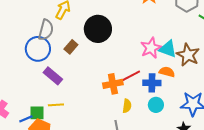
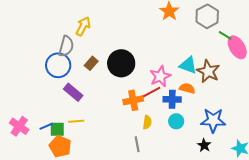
black circle: (98, 29) -> (121, 63), moved
pink star: (151, 48) -> (160, 76), moved
blue line: (26, 119) -> (46, 126), moved

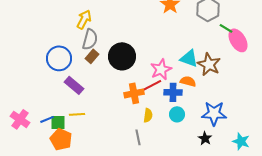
gray semicircle: (66, 46) -> (90, 39), moved

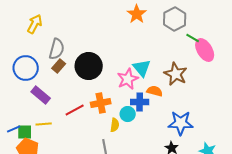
yellow arrow: (84, 19) -> (35, 24), moved
cyan triangle: (189, 58) -> (142, 68), moved, turned 30
red line: (152, 85) -> (75, 110), moved
cyan circle: (177, 114) -> (128, 114), moved

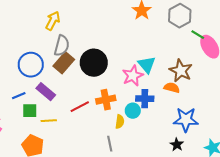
yellow arrow: (35, 24) -> (53, 21), moved
brown rectangle: (59, 66) -> (64, 63), size x1.5
orange semicircle: (155, 91) -> (172, 88), moved
blue line: (14, 129) -> (19, 96), moved
green square: (25, 132) -> (30, 111), moved

